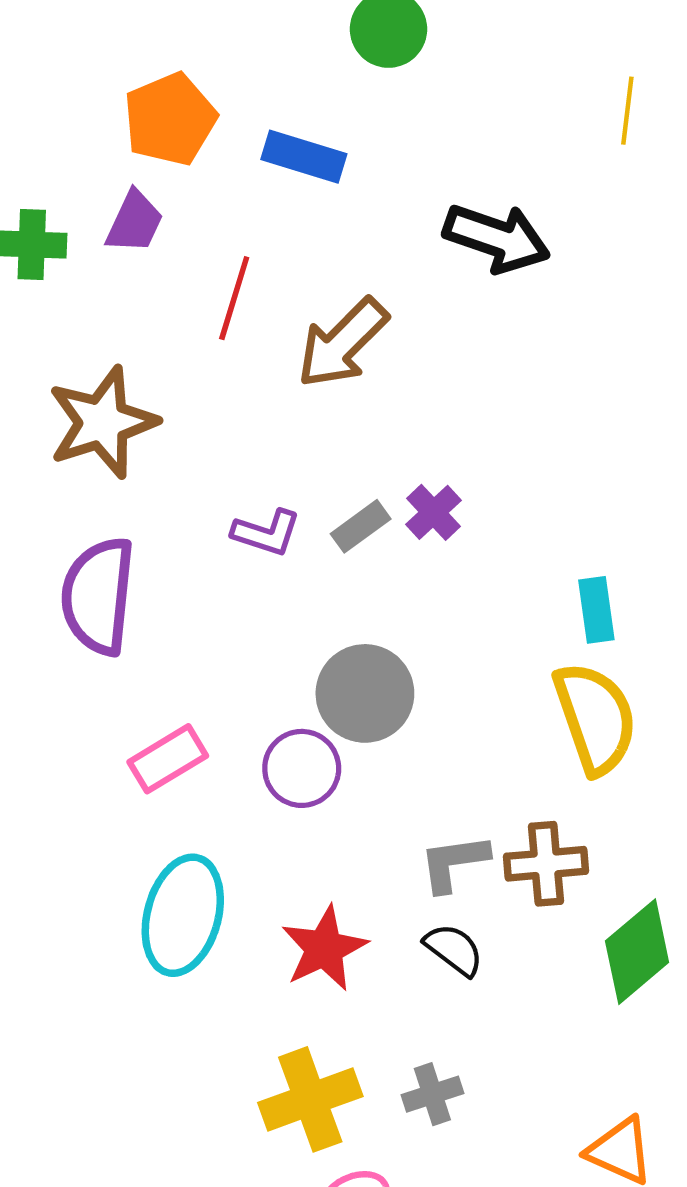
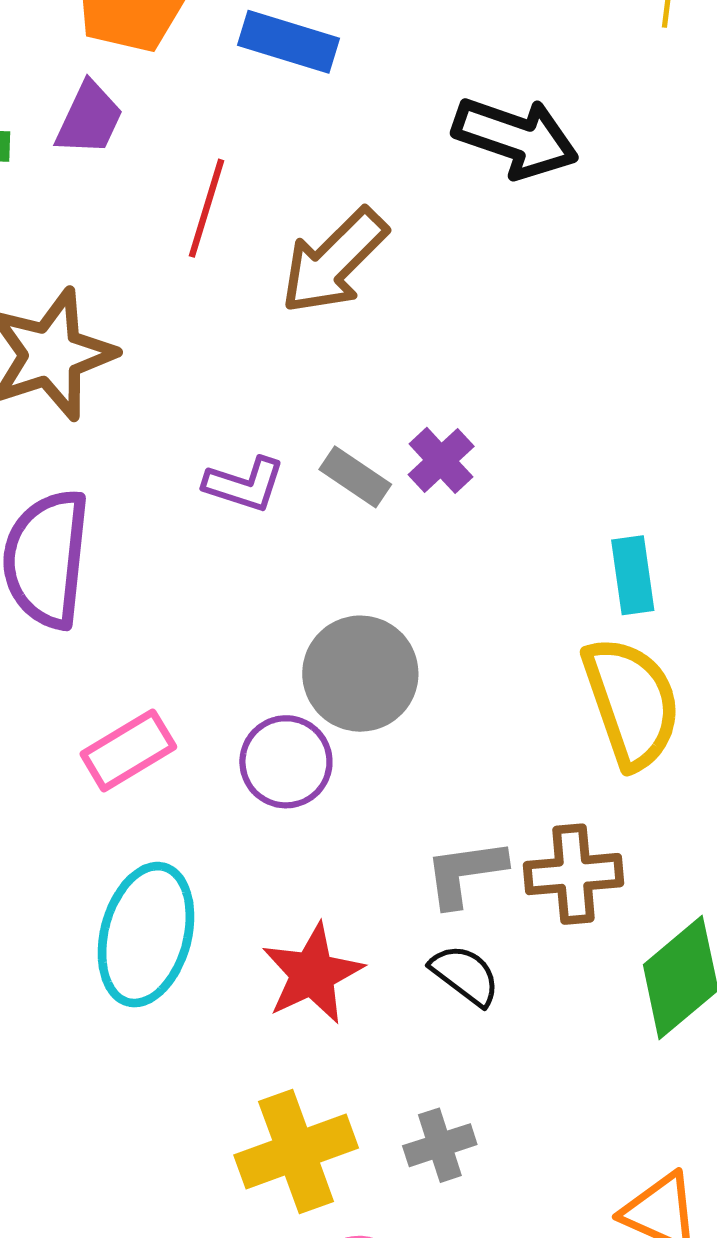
gray rectangle: (361, 526) -> (355, 477), turned 70

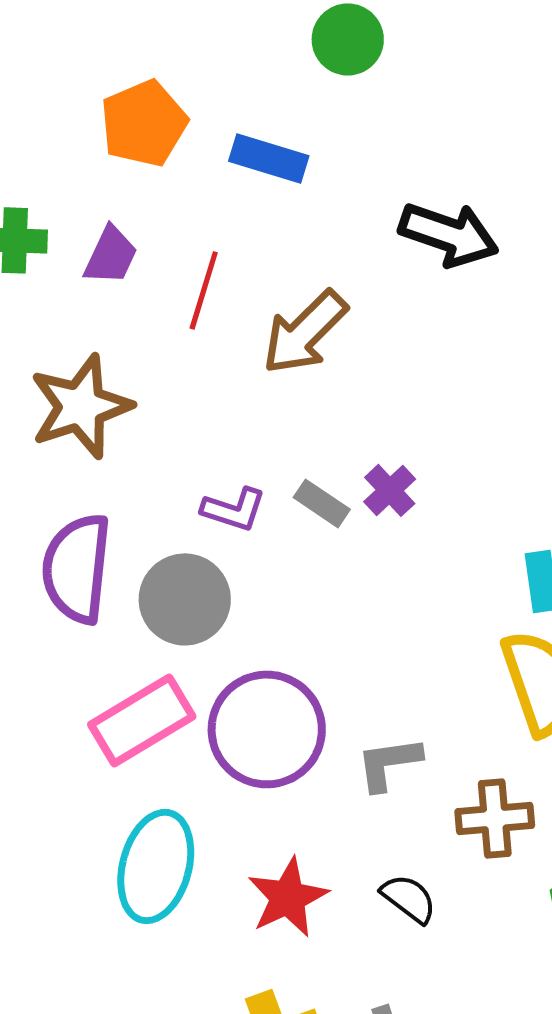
purple trapezoid: (89, 119) -> (111, 255), moved
gray circle: (360, 674) -> (185, 599), moved
pink rectangle: (128, 750) -> (142, 720), size x1.4
purple circle: (286, 762) -> (267, 729), size x1.6
gray L-shape: (465, 873) -> (389, 763), moved

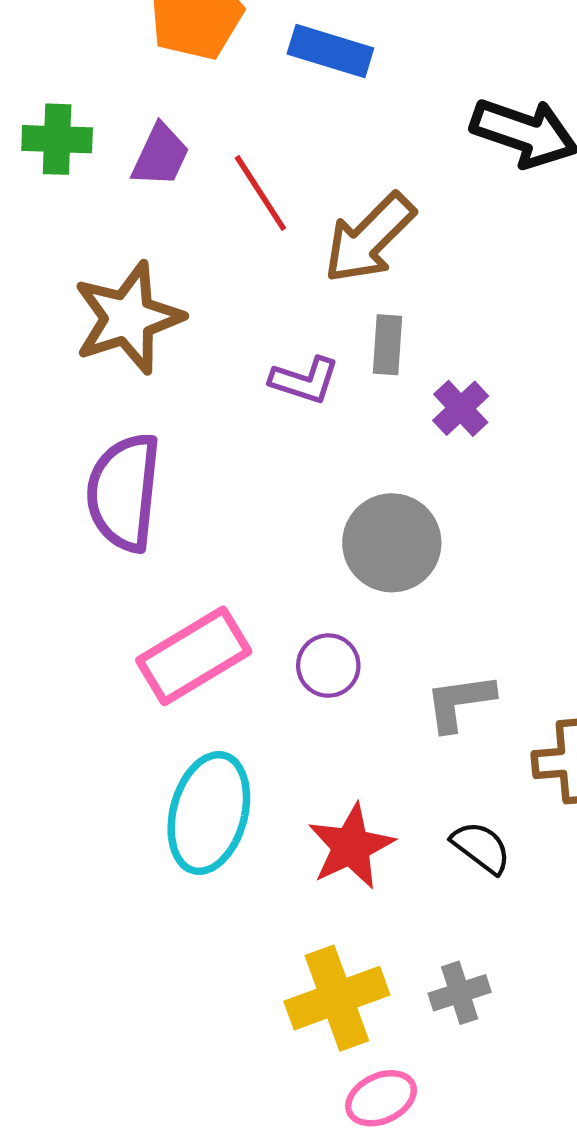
red line: (204, 290) -> (260, 193), turned -50
gray rectangle: (322, 503) -> (388, 345), moved, turned 60
purple L-shape: (234, 509) -> (305, 380), moved
gray circle: (185, 599) -> (392, 543), moved
purple circle: (267, 729) -> (328, 666), size x0.5

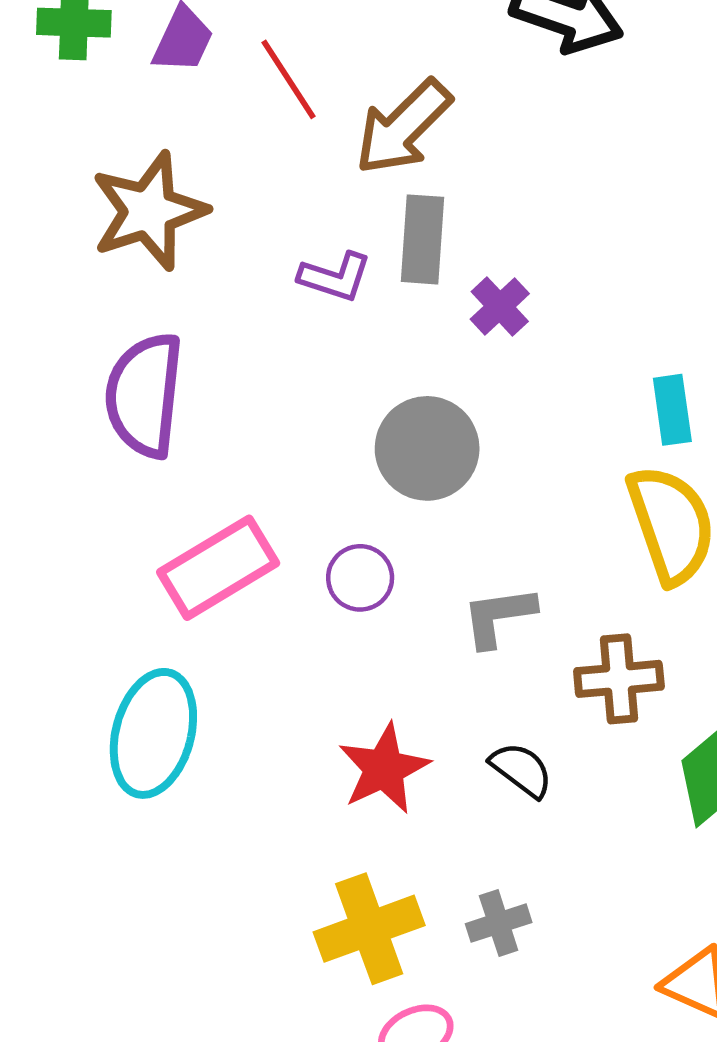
gray rectangle: (388, 345) -> (423, 239), size x1.4
cyan ellipse: (209, 813) -> (153, 733), moved

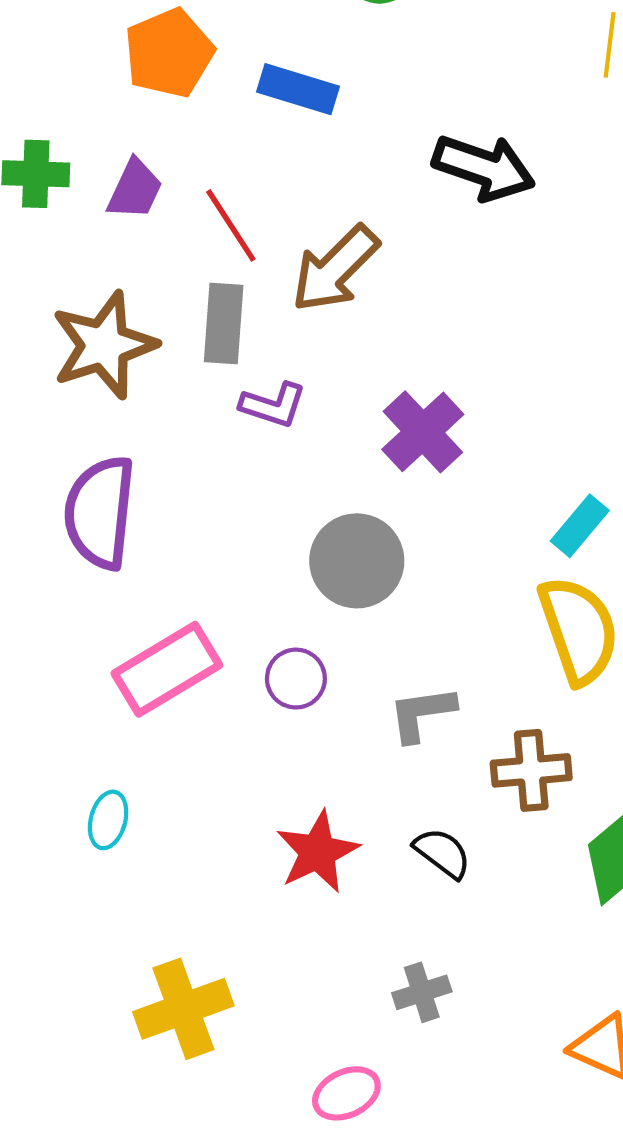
gray rectangle: (423, 239) -> (224, 324), moved
purple cross: (500, 306) -> (423, 432), size x1.5
cyan rectangle: (672, 410) -> (580, 526), turned 48
cyan ellipse: (153, 733) -> (108, 820), size x0.5
yellow cross: (369, 929) -> (183, 1009), moved

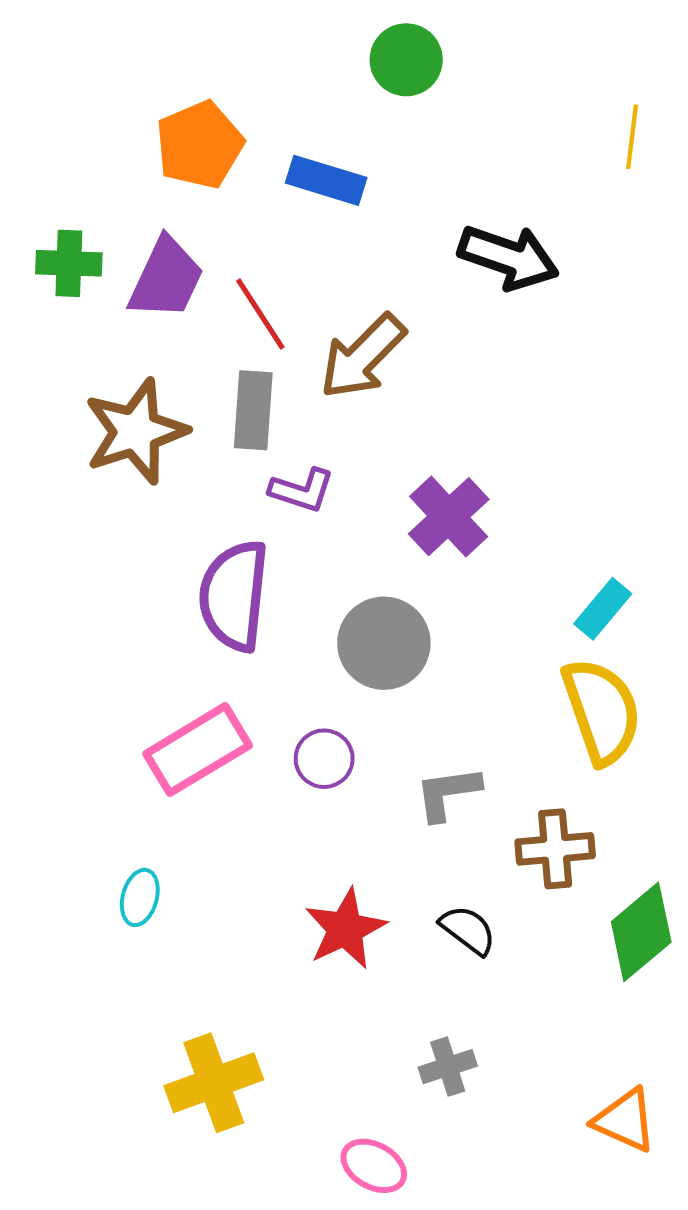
purple trapezoid: (135, 189) -> (166, 279), size x1.4
purple semicircle: (100, 512) -> (234, 596), moved
pink ellipse: (346, 1093) -> (374, 1166), turned 54

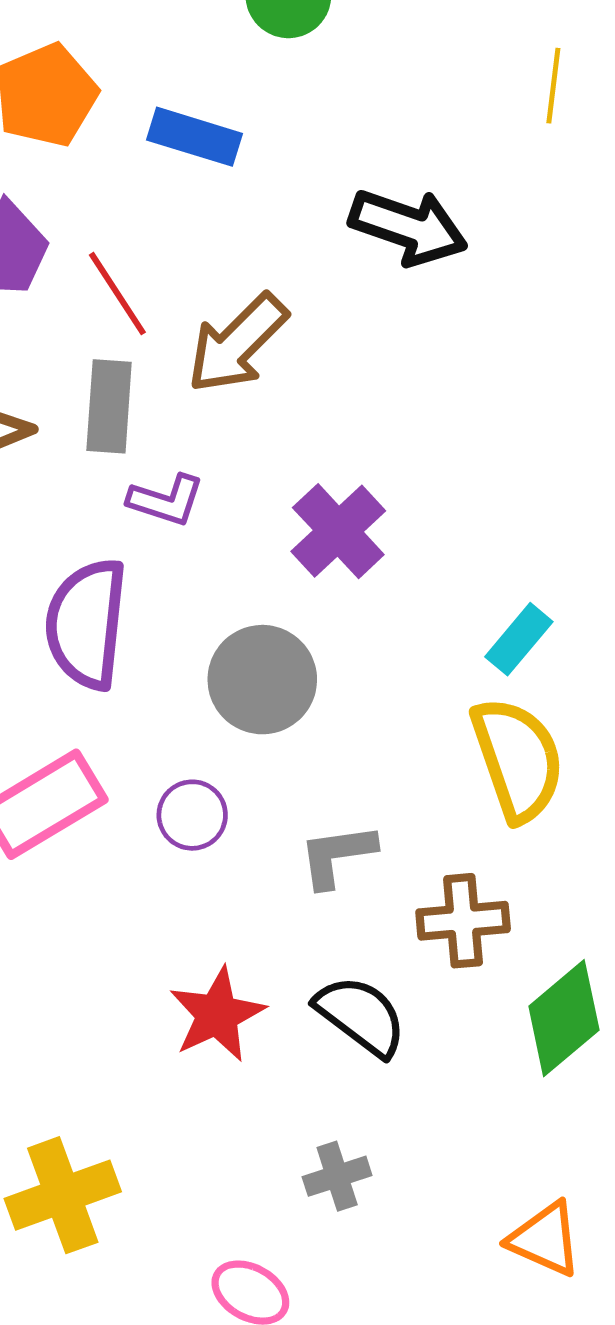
black semicircle: (468, 930) -> (361, 1016), size x1.4

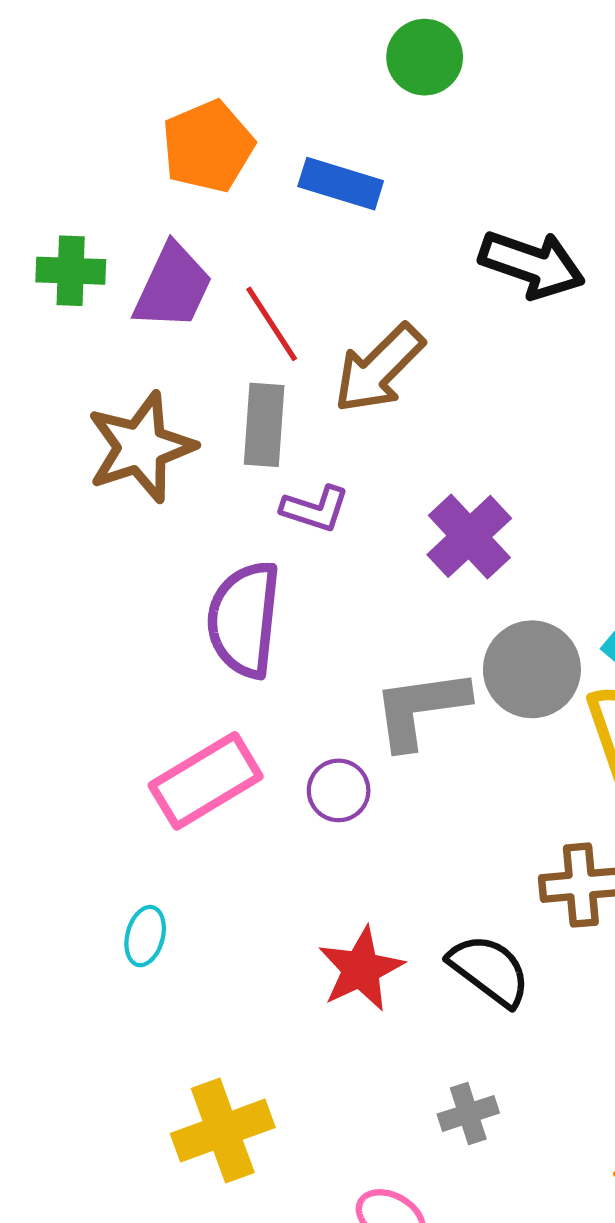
gray circle: (262, 680) -> (532, 669), moved
gray L-shape: (337, 855) -> (420, 709), moved, size x1.4

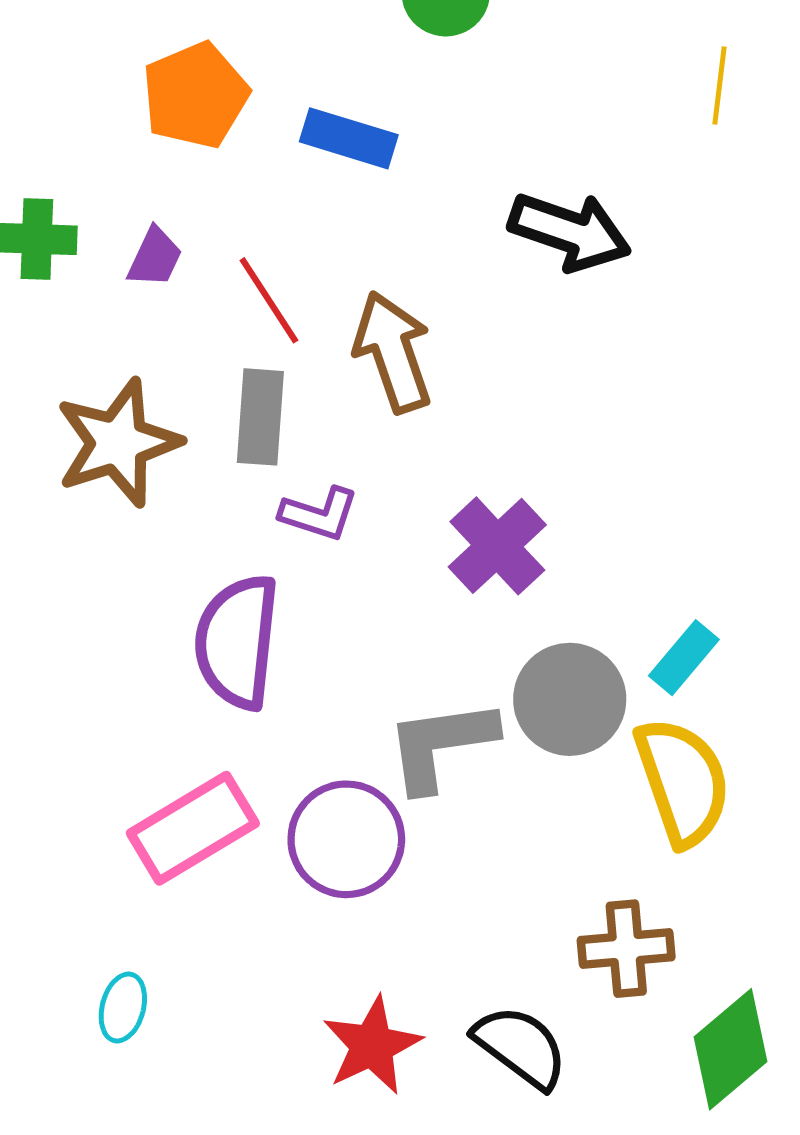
purple trapezoid: (173, 287) -> (155, 257), size x0.6
brown arrow: (379, 369) -> (393, 352), turned 116
purple circle: (339, 790) -> (346, 839), size x1.6

